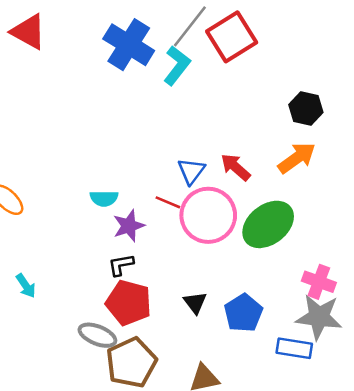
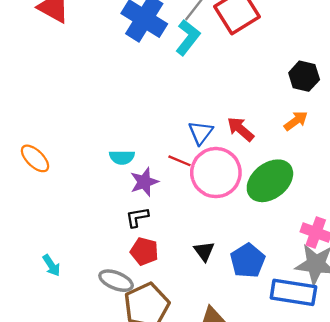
orange arrow: (297, 158) -> (296, 121), size x0.7
cyan arrow: (26, 286) -> (51, 265), moved
red pentagon: (129, 303) -> (144, 251), size x0.7
blue rectangle: (294, 348) -> (293, 292), size x1.4

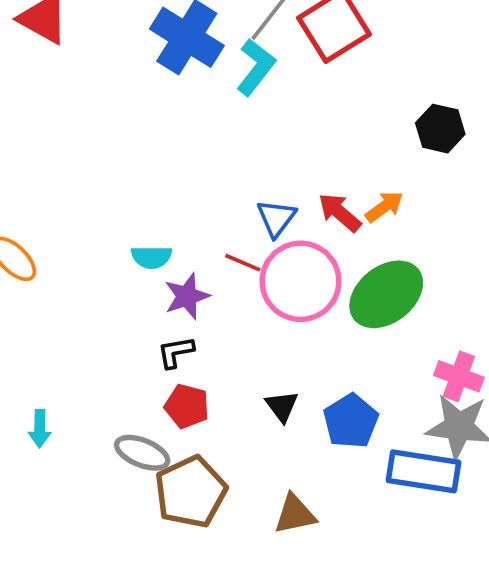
orange arrow: (296, 121) -> (384, 207), moved
cyan arrow: (51, 265) -> (40, 429), turned 35

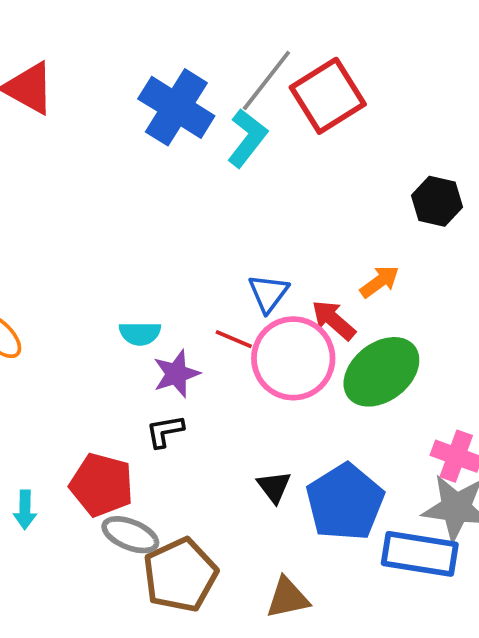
red arrow: (340, 212) -> (334, 320), moved
red pentagon: (187, 406) -> (102, 485), moved, size x1.4
blue pentagon: (351, 421) -> (345, 502), size x1.4

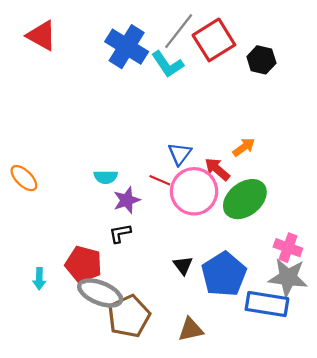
cyan L-shape: (247, 138) -> (168, 64), turned 108
black hexagon: (437, 201) -> (261, 60), moved
gray ellipse: (130, 535) -> (100, 293), size x1.4

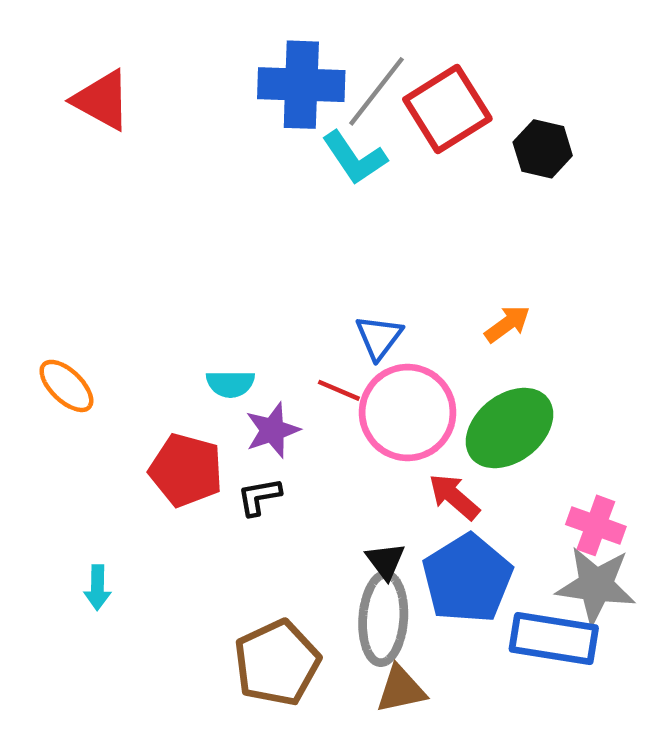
blue cross: (127, 47) -> (301, 85), moved, turned -30
red arrow: (217, 169) -> (454, 497), moved
red pentagon: (84, 264) -> (186, 470), moved
gray ellipse: (100, 293) -> (383, 619), moved, turned 72

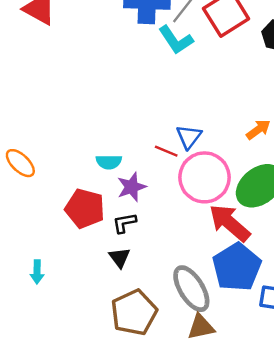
red line: (339, 390) -> (166, 151), moved
red arrow: (454, 497) -> (230, 223), size x1.5
black triangle: (385, 561) -> (120, 258), moved
gray ellipse: (383, 619) -> (191, 289), turned -36

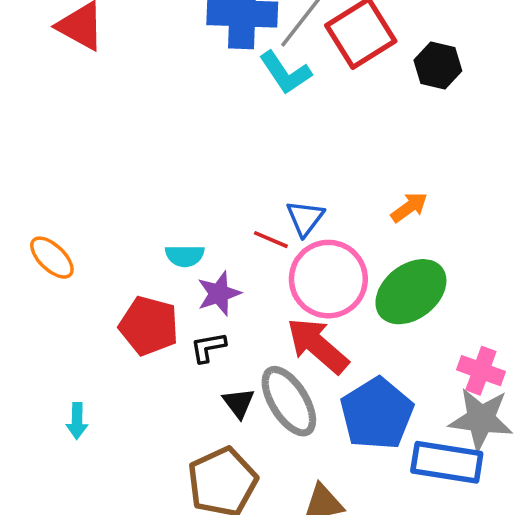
red arrow: (230, 223) -> (318, 346), moved
black triangle: (120, 258) -> (239, 403), moved
gray ellipse: (191, 289) -> (289, 401), moved

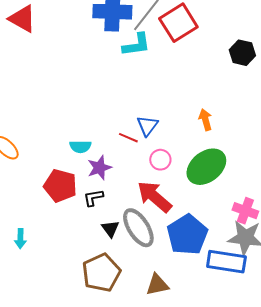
black hexagon: (438, 65) -> (242, 53), moved
cyan L-shape: (285, 73) -> (136, 45), turned -64
orange arrow: (409, 207) -> (205, 120), turned -70
pink circle: (328, 279) -> (160, 160), size x0.5

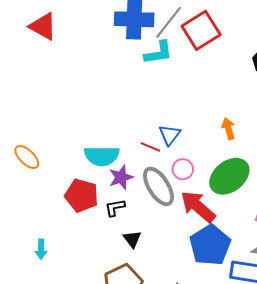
cyan semicircle: (80, 147) -> (102, 156), size x1.6
red arrow: (154, 197) -> (198, 207), moved
gray ellipse: (138, 228) -> (158, 186), moved

